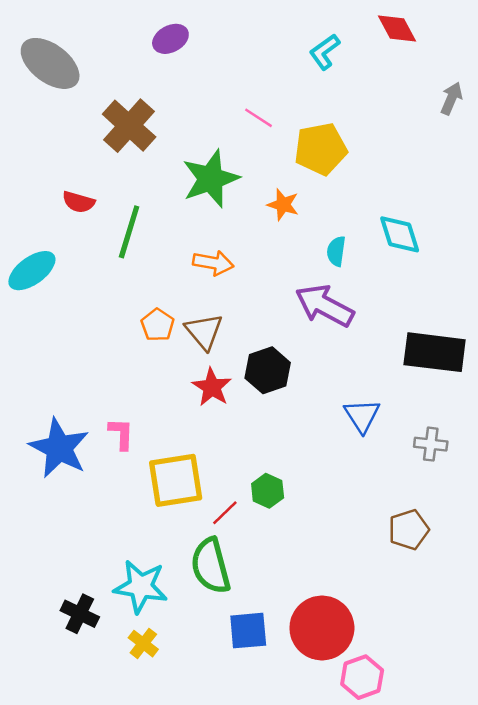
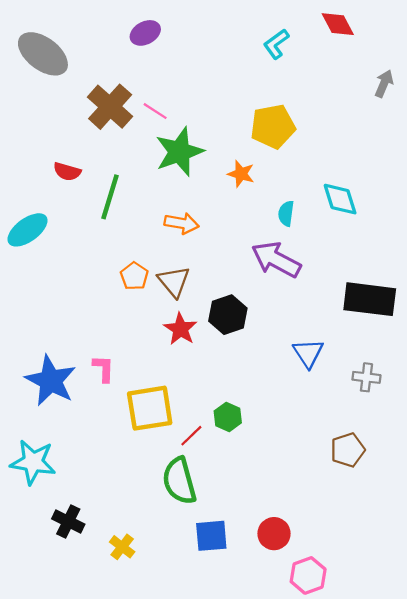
pink line: (259, 118) -> (155, 111), moved
cyan star: (141, 587) -> (33, 462), moved
red circle: (322, 628) -> (274, 534), size x0.6

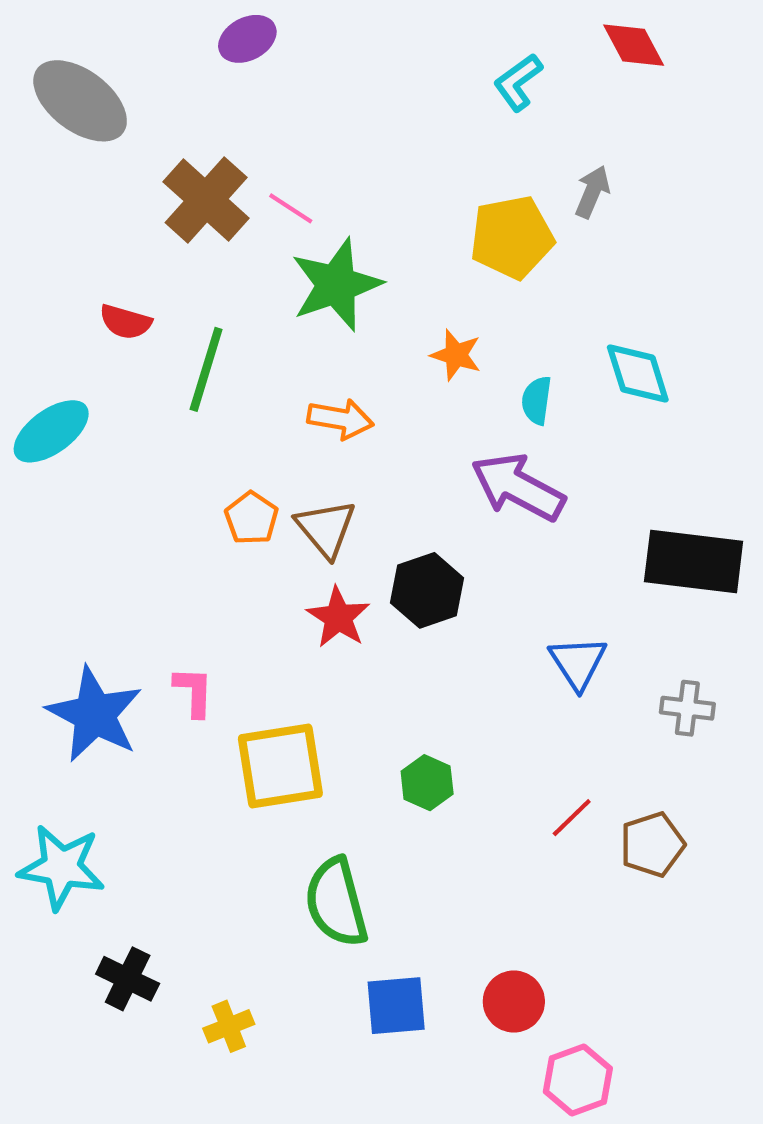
purple ellipse: (145, 33) -> (247, 39), moved
gray arrow: (384, 84) -> (592, 192), moved
orange star: (241, 174) -> (456, 355), moved
red line: (191, 436) -> (572, 818), moved
yellow cross: (122, 547) -> (229, 1026), turned 30

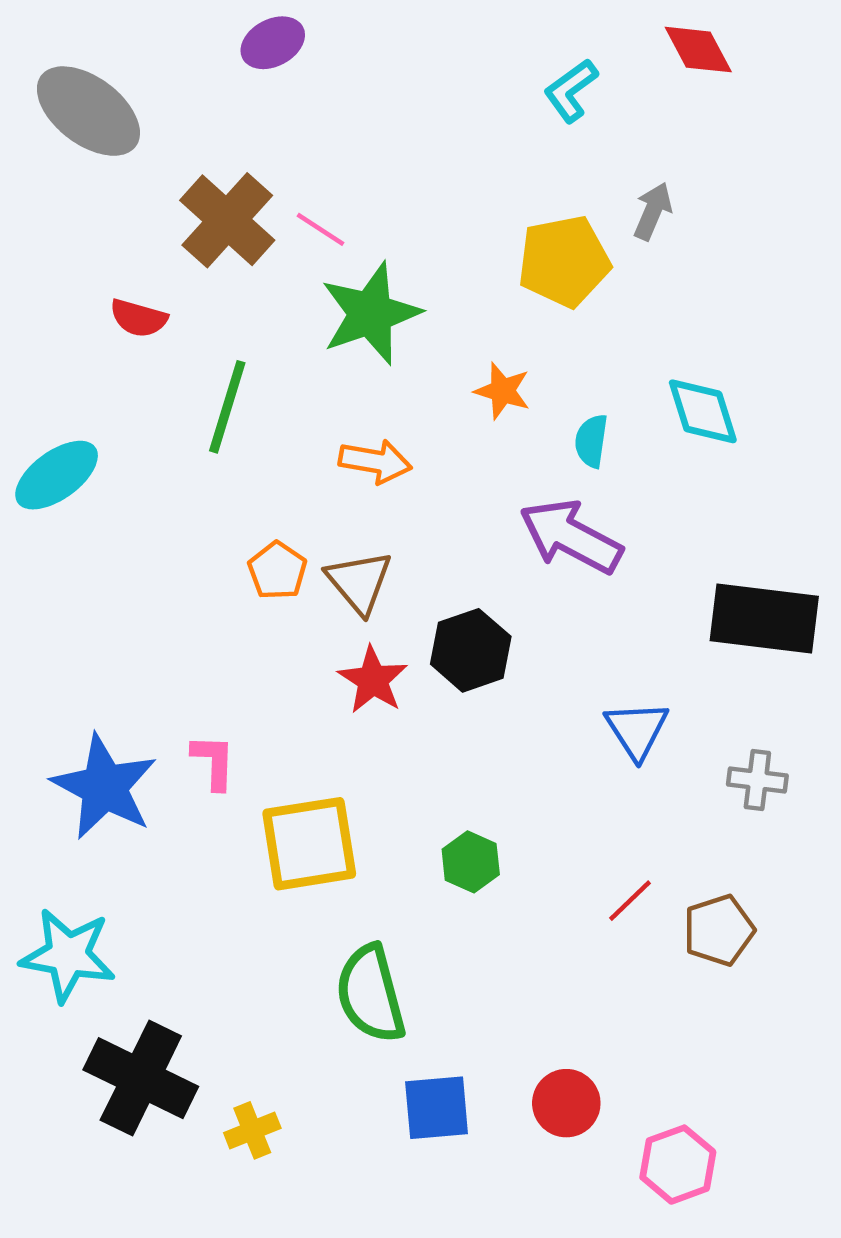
red semicircle: (125, 322) -> (138, 318), moved
black cross: (128, 979) -> (141, 1078), size x1.6
pink hexagon: (578, 1080) -> (678, 1165), moved

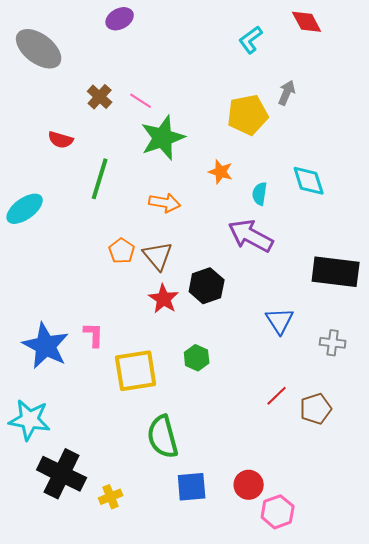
brown cross: (227, 220) -> (100, 97), size x0.6
green hexagon: (471, 862) -> (197, 358), moved
pink hexagon: (678, 1165) -> (278, 512), moved

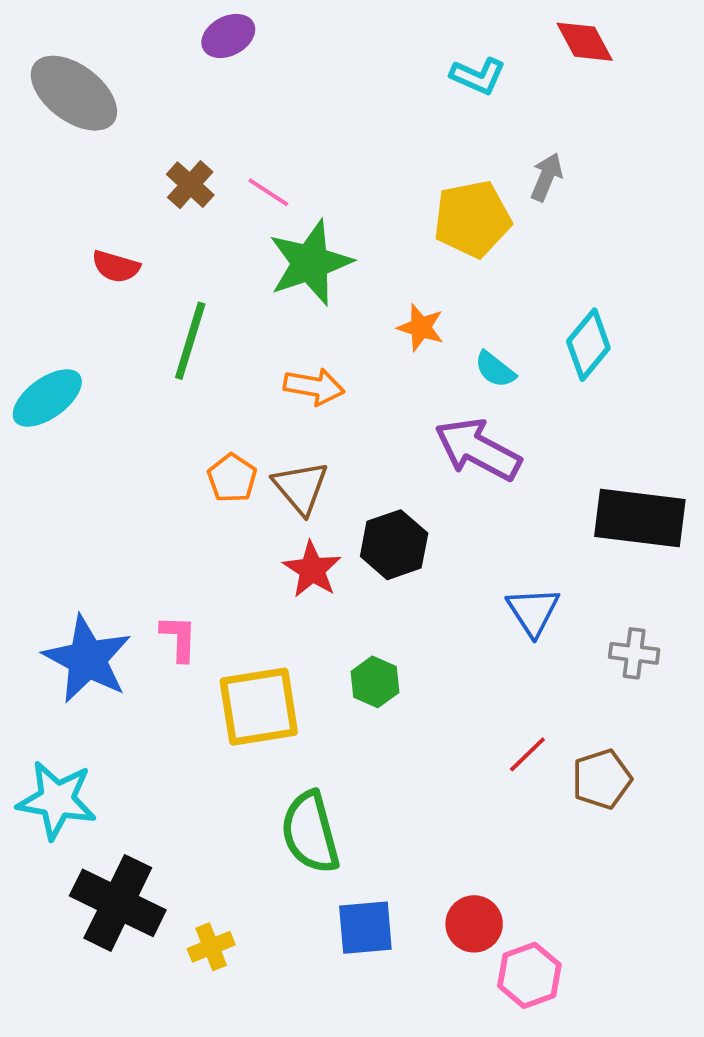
cyan L-shape: (251, 40) -> (478, 76), turned -120
cyan diamond: (309, 181) -> (588, 345), turned 57
cyan semicircle: (260, 194) -> (495, 369), turned -60

